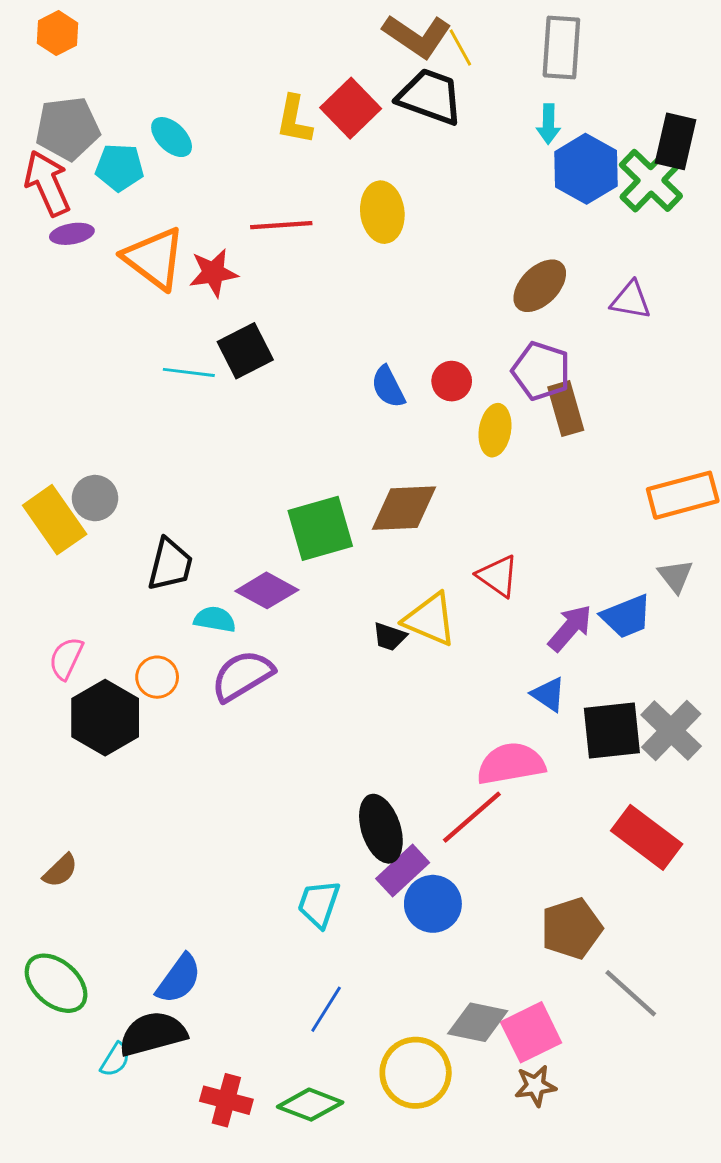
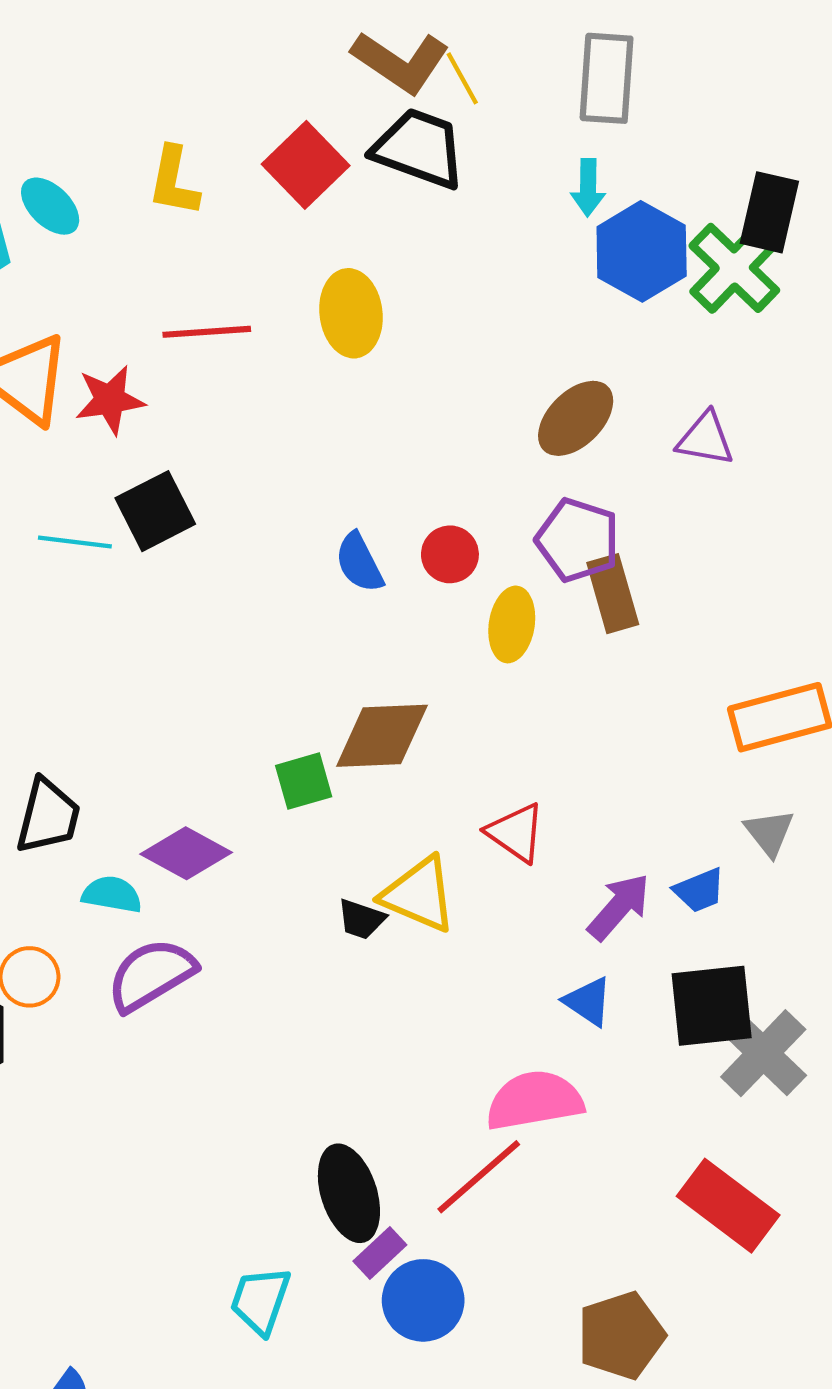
yellow L-shape: (294, 120) -> (174, 181), moved
green square: (320, 528) -> (304, 781), moved, size x0.6
blue trapezoid: (626, 616) -> (699, 890), size x0.7
black square: (612, 731) -> (712, 1006), moved
purple rectangle: (403, 871) -> (380, 1253), size x0.7

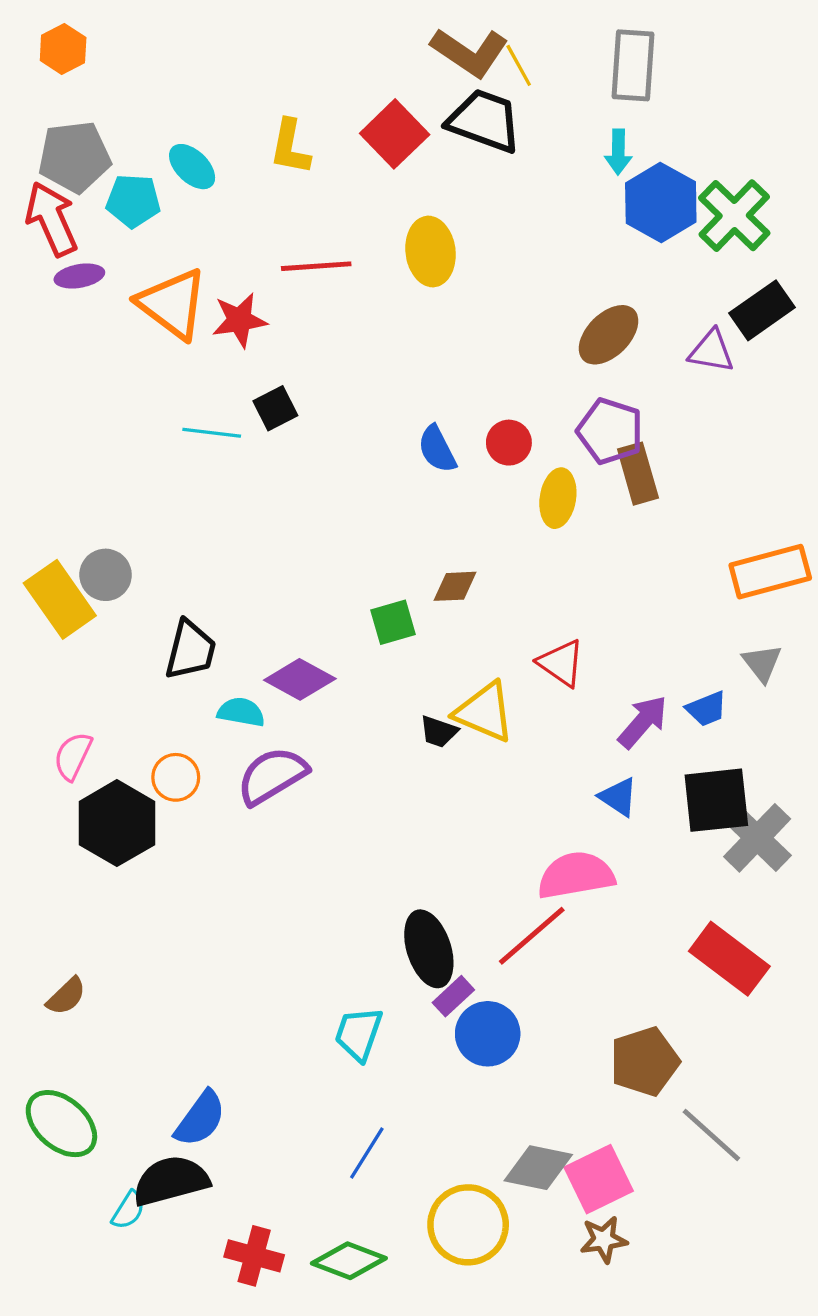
black rectangle: (769, 212) -> (762, 310), moved, turned 42
black square: (155, 511) -> (275, 408), size x0.7
brown diamond: (382, 736) -> (455, 586), size x0.6

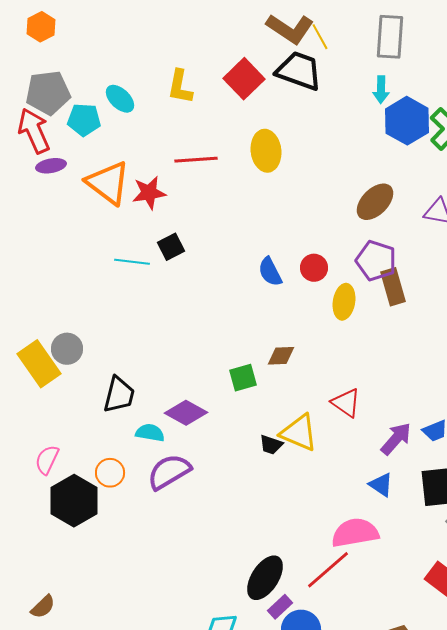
black ellipse: (429, 949) -> (265, 578), turned 51

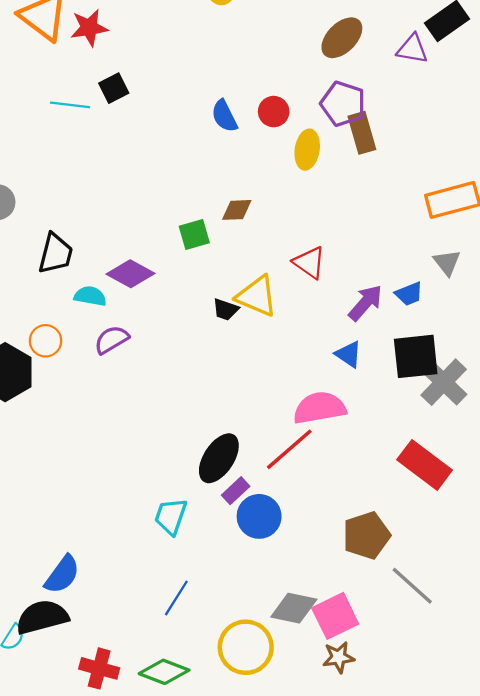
purple semicircle: (169, 472) -> (111, 340), size x0.7

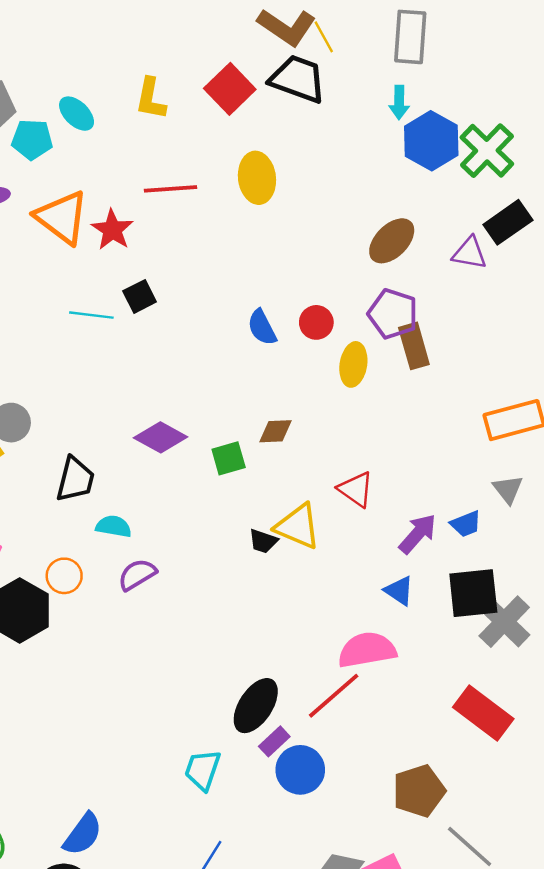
red star: (89, 28) -> (112, 230), turned -30
purple diamond: (130, 274) -> (161, 437), moved

